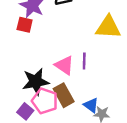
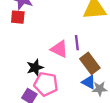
black star: (36, 82) -> (35, 68), size x0.7
brown rectangle: (64, 95) -> (90, 63), moved

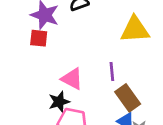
pink triangle: (59, 49) -> (72, 79), moved

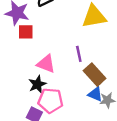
red square: (39, 38) -> (26, 32), moved

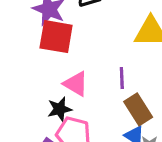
red square: (26, 32) -> (56, 37), size x1.6

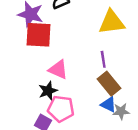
purple line: (122, 78) -> (103, 59), moved

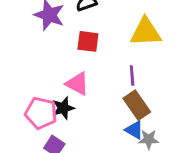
red square: (39, 35) -> (88, 41), moved, size x0.7
pink pentagon: (61, 109) -> (41, 113), moved

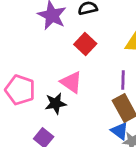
red square: (88, 41) -> (85, 44), turned 30
pink pentagon: (41, 113) -> (20, 90), moved

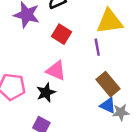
purple line: (123, 80) -> (97, 47), moved

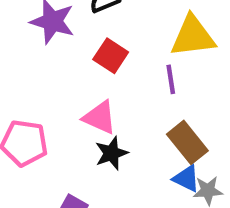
black star: (46, 92) -> (111, 153), moved

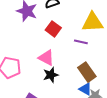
purple line: (171, 79) -> (81, 42), turned -72

